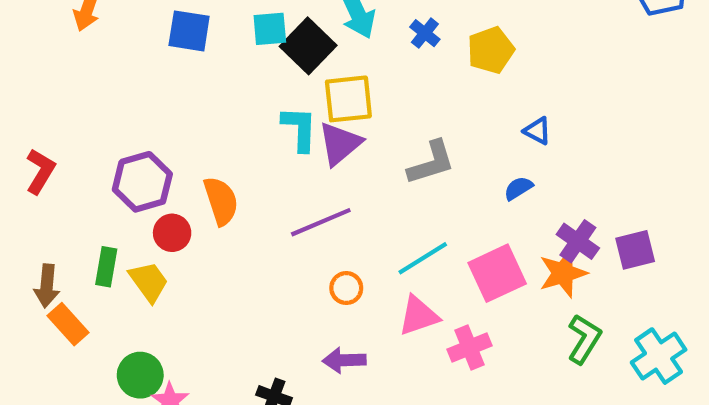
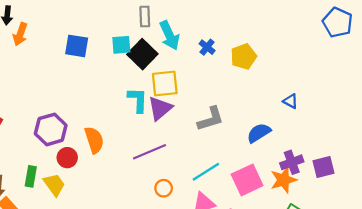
blue triangle: (537, 131) -> (291, 101), moved
blue semicircle: (518, 188) -> (259, 133), size x1.5
purple cross: (578, 241) -> (292, 162), turned 35

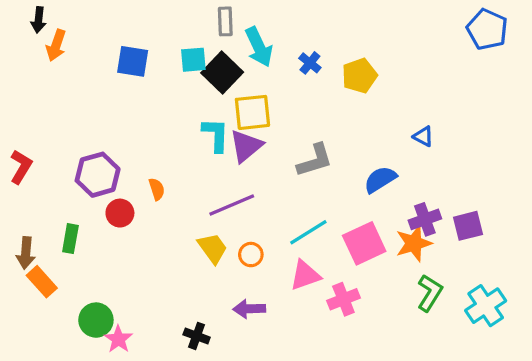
orange semicircle: (94, 140) -> (157, 189), size x0.6
yellow trapezoid: (54, 185) -> (213, 248), moved

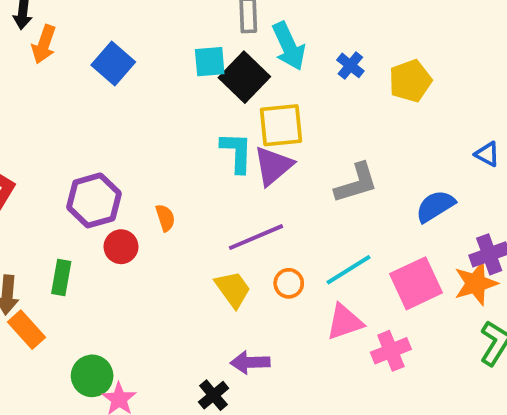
blue square: (133, 61) -> (113, 64), moved, turned 32
orange circle: (251, 255) -> (289, 283), moved
purple arrow: (249, 309) -> (250, 362), moved
black cross: (197, 336) -> (214, 395), turned 30

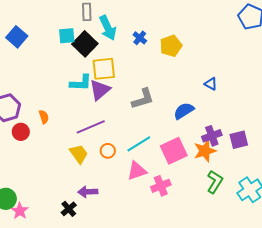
cyan L-shape: (237, 152) -> (81, 83), turned 90

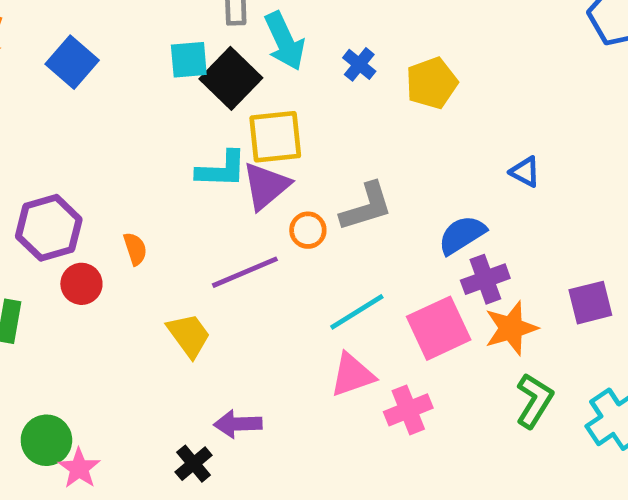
purple cross: (212, 136) -> (485, 279), moved
orange circle: (108, 151) -> (308, 230), moved
yellow trapezoid: (79, 154) -> (189, 335), moved

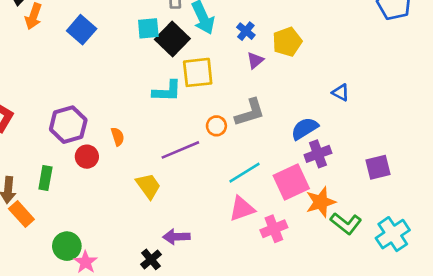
purple triangle: (266, 186) -> (255, 60), moved, size x0.6
orange star: (511, 328) -> (321, 202), moved
green L-shape: (534, 401) -> (346, 223), turned 96

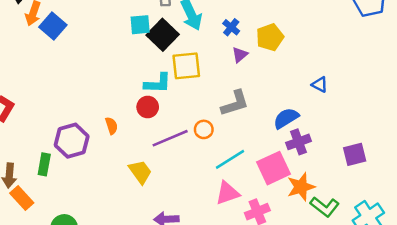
blue square: (82, 30) -> (53, 26), moved
purple hexagon: (68, 125) -> (72, 141), moved
orange circle: (216, 126) -> (204, 129), moved
red circle: (87, 157) -> (148, 107), moved

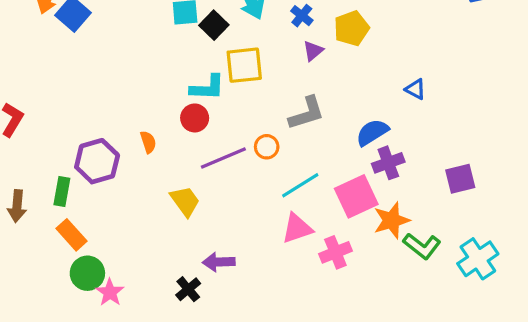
black square: (163, 35) -> (214, 25), size x0.7
orange rectangle: (22, 198) -> (71, 235), moved

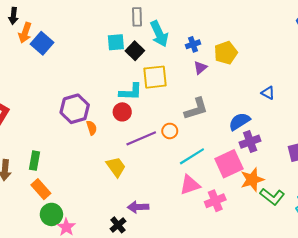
blue cross: (302, 16) -> (193, 44), turned 32
purple hexagon: (97, 161) -> (75, 109), moved

